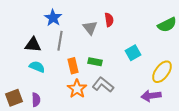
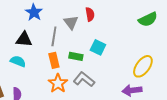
gray line: (60, 41) -> (54, 36), moved
black triangle: (33, 45) -> (24, 39), moved
cyan square: (133, 53) -> (98, 47), moved, turned -35

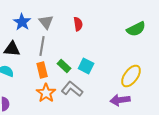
gray triangle: (71, 22) -> (46, 22), moved
cyan square: (98, 47) -> (86, 66), moved
green rectangle: (76, 56) -> (64, 66), turned 32

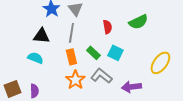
red semicircle: (78, 24) -> (107, 27), moved
green semicircle: (136, 29) -> (138, 22), moved
purple arrow: (120, 100) -> (131, 87), moved

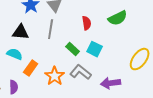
orange rectangle: (71, 57) -> (31, 68), moved, turned 49

